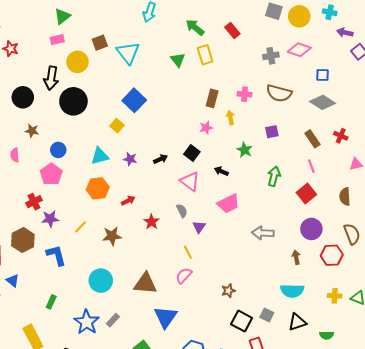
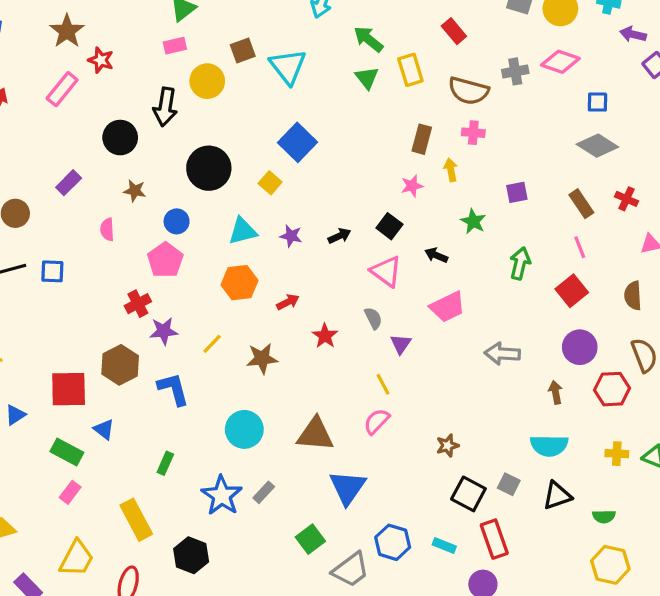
green arrow: (195, 27) -> (368, 39), moved
brown semicircle: (279, 93) -> (468, 91), moved
black circle: (73, 101) -> (209, 168), moved

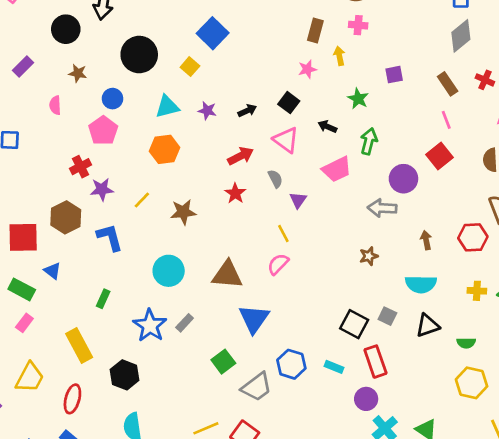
gray diamond: (597, 146) -> (461, 36), turned -72
green arrow: (520, 263) -> (369, 141), moved
red arrow: (288, 302) -> (241, 156), moved, size x1.4
purple circle: (580, 347) -> (403, 179), moved
brown star: (447, 446) -> (369, 256), moved

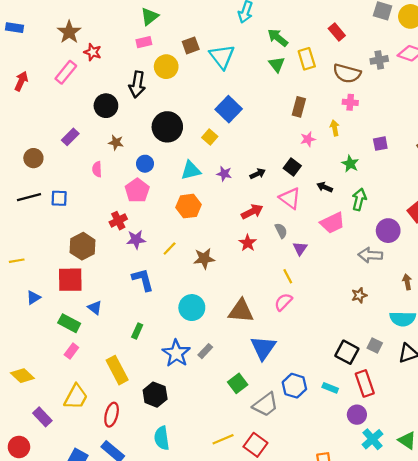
brown rectangle: (315, 31) -> (299, 107), moved
brown hexagon: (66, 217) -> (83, 246), moved

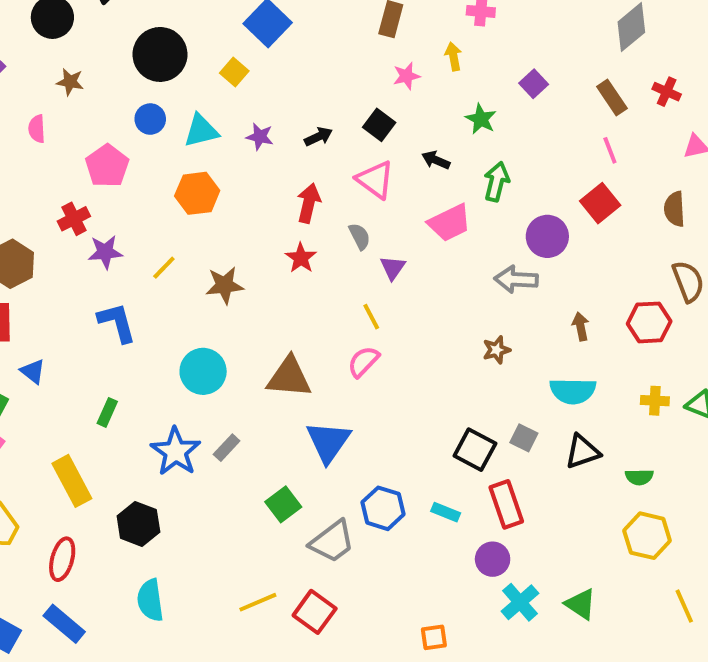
purple square: (380, 144) -> (534, 84), turned -32
blue circle: (145, 164) -> (150, 119), moved
red arrow: (252, 212) -> (309, 203), turned -50

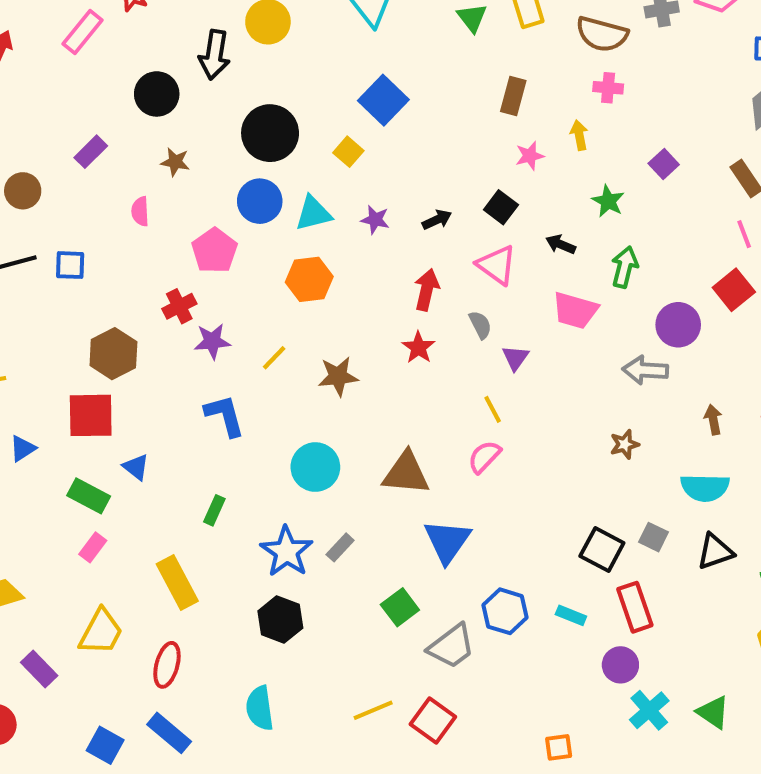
blue circle: (150, 119) -> (260, 201), size x1.4
pink trapezoid: (450, 223) -> (575, 310), turned 42
black hexagon: (138, 524) -> (280, 620), moved

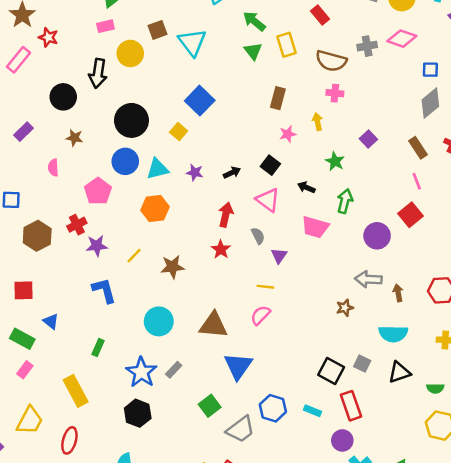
brown hexagon: (113, 354) -> (37, 236), moved
gray arrow: (645, 370) -> (368, 279), moved
yellow line: (493, 409) -> (265, 287), turned -56
red square: (91, 415) -> (24, 290), size x0.7

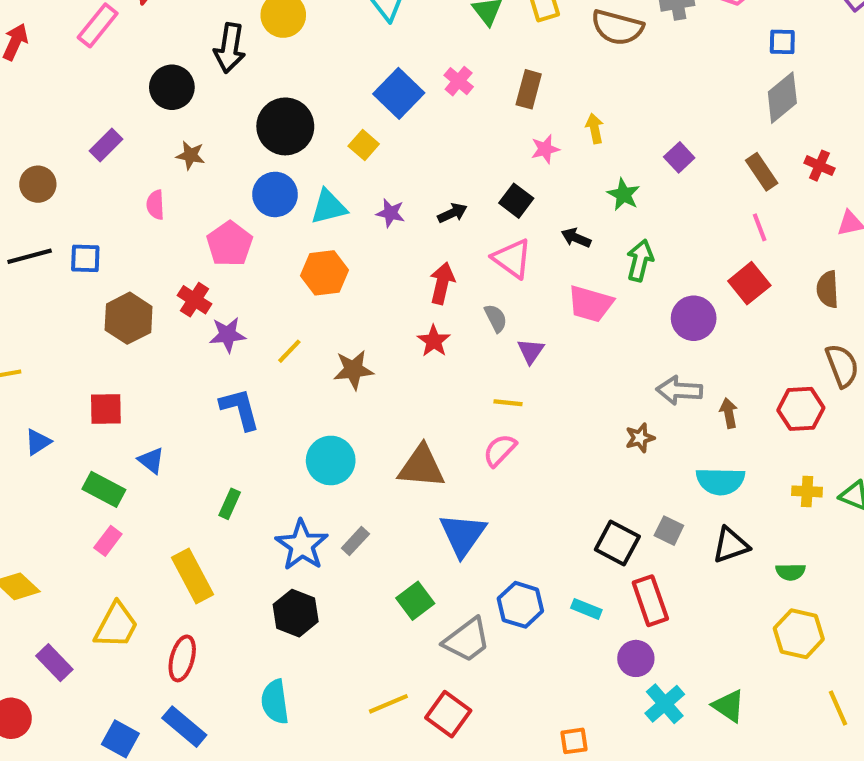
pink cross: (335, 93) -> (459, 81), moved, turned 35
red cross: (77, 225) -> (195, 300), turned -30

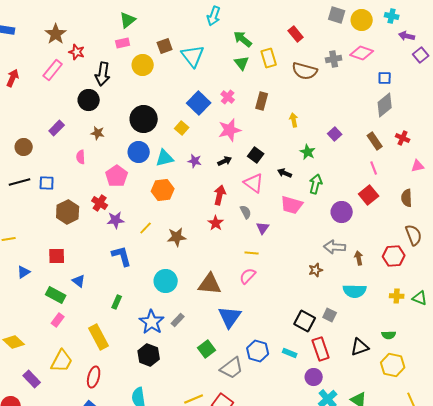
black arrow: (230, 48) -> (103, 74), moved
pink star: (545, 149) -> (230, 130), moved, size x1.6
black triangle: (731, 545) -> (360, 347), moved

